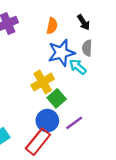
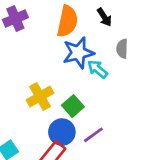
orange semicircle: (52, 26) -> (67, 21), size x1.6
gray semicircle: (87, 48) -> (122, 49), moved
yellow cross: (43, 82) -> (40, 97), moved

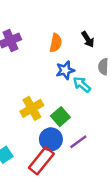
orange semicircle: (67, 21) -> (56, 43), size x0.7
blue star: (78, 53) -> (65, 70), size x0.7

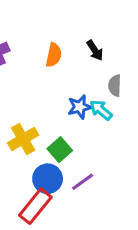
blue star: (65, 70) -> (80, 107), moved
cyan arrow: (82, 85) -> (101, 110), moved

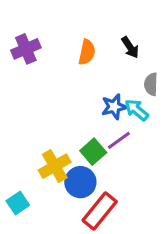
yellow cross: (23, 139) -> (55, 166), moved
purple line: (83, 182) -> (119, 140), moved
red rectangle: (35, 206) -> (100, 211), moved

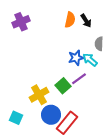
orange semicircle: (87, 52) -> (70, 20), moved
blue circle: (80, 182) -> (51, 115), moved
cyan square: (18, 203) -> (16, 118), turned -32

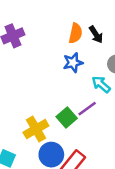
blue star: (76, 58) -> (73, 63), moved

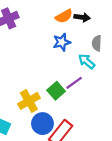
orange semicircle: (76, 33) -> (64, 16), turned 48
black arrow: (96, 35) -> (82, 17), turned -49

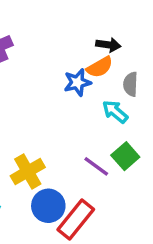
orange semicircle: (64, 16) -> (100, 67), moved
purple line: (74, 83) -> (96, 166), moved, turned 72
green square: (56, 91) -> (125, 156), moved

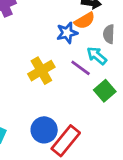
purple line: (96, 166) -> (81, 68), moved
yellow cross: (28, 172) -> (41, 71), moved

